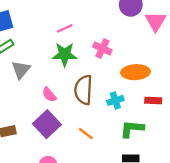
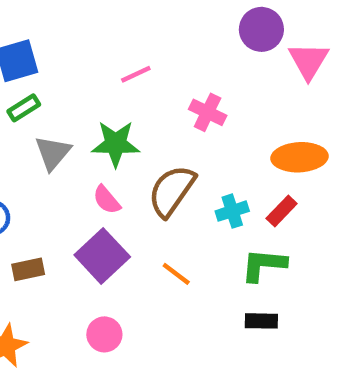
green star: (65, 54) -> (116, 144), moved
orange ellipse: (135, 72) -> (300, 157), moved
brown semicircle: (83, 90) -> (172, 191), turned 32
red rectangle: (153, 100) -> (282, 211), moved, turned -49

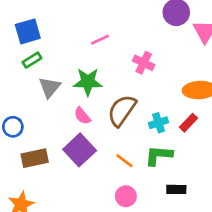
green L-shape: (264, 265) -> (159, 155), moved
brown rectangle: (28, 269) -> (35, 158), size x1.4
pink circle: (104, 334) -> (126, 196), moved

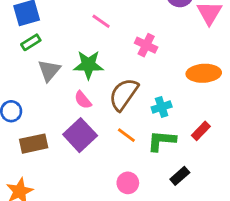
pink line: (100, 40) -> (101, 21), turned 60
red rectangle: (189, 123) -> (201, 131), moved
orange line: (125, 161) -> (126, 135), moved
black rectangle: (176, 189) -> (180, 176), turned -42

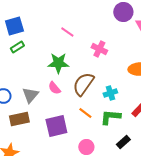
gray triangle: (49, 70) -> (30, 95), moved
purple square: (80, 135) -> (56, 126), moved, turned 30

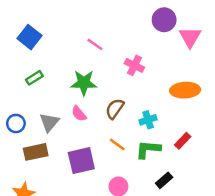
blue square: (14, 26) -> (29, 37), turned -36
green rectangle: (17, 47) -> (34, 78), moved
brown semicircle: (83, 84) -> (115, 109), size x0.7

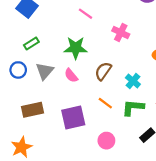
cyan cross: (148, 120) -> (133, 81), turned -32
gray triangle: (49, 122) -> (45, 71), moved
blue circle: (16, 123) -> (18, 70), moved

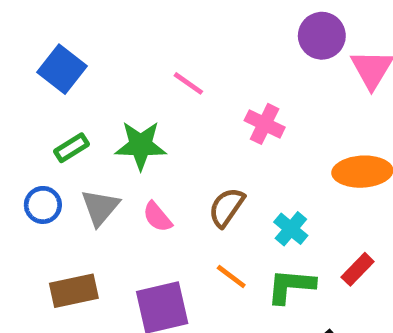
green star: (76, 48) -> (141, 145), moved

